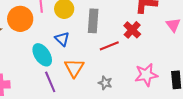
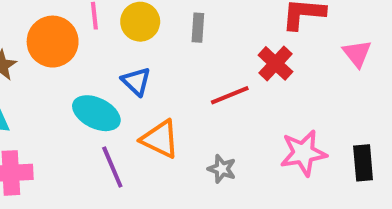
gray rectangle: (93, 21) -> (198, 28), moved, size x0.6
cyan ellipse: (42, 55) -> (96, 113), turned -30
orange triangle: (74, 68) -> (160, 139), turned -35

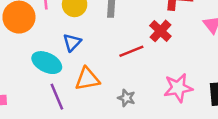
blue triangle: (136, 81) -> (72, 42), turned 30
orange triangle: (160, 139) -> (87, 79), turned -36

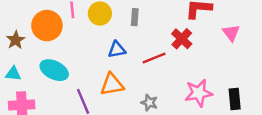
blue triangle: (72, 42) -> (117, 50), moved, turned 36
cyan ellipse: (47, 63) -> (54, 70), moved

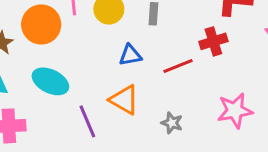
red cross: (182, 39) -> (213, 41), turned 30
orange triangle: (112, 85) -> (124, 100), turned 40

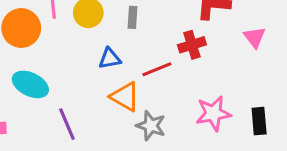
orange triangle: (124, 100) -> (125, 97), moved
gray star: (172, 123) -> (151, 126), size x1.4

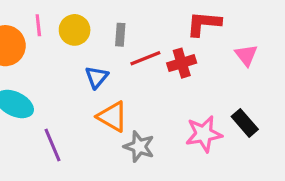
blue triangle: (110, 59) -> (97, 77), turned -40
red line: (157, 69) -> (145, 58), moved
black rectangle: (259, 121) -> (245, 123), moved, turned -36

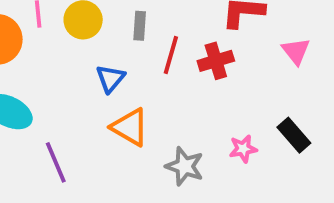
red line: (145, 58) -> (171, 55), turned -52
pink star: (204, 134) -> (243, 149), size x0.6
gray star: (139, 147) -> (185, 166), moved

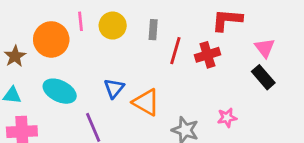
blue triangle: (110, 78) -> (114, 88), moved
black rectangle: (294, 135) -> (263, 77), moved

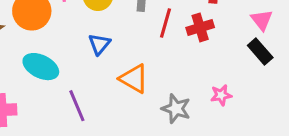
blue triangle: (114, 88) -> (99, 44), moved

